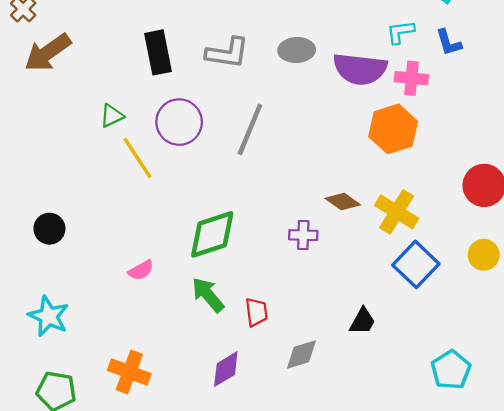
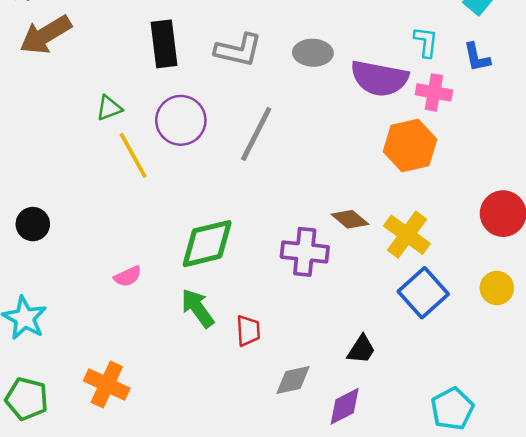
cyan L-shape: (400, 32) -> (426, 42), turned 100
purple cross: (303, 235) -> (305, 252), size x1.5
purple diamond: (226, 369) -> (345, 406), moved

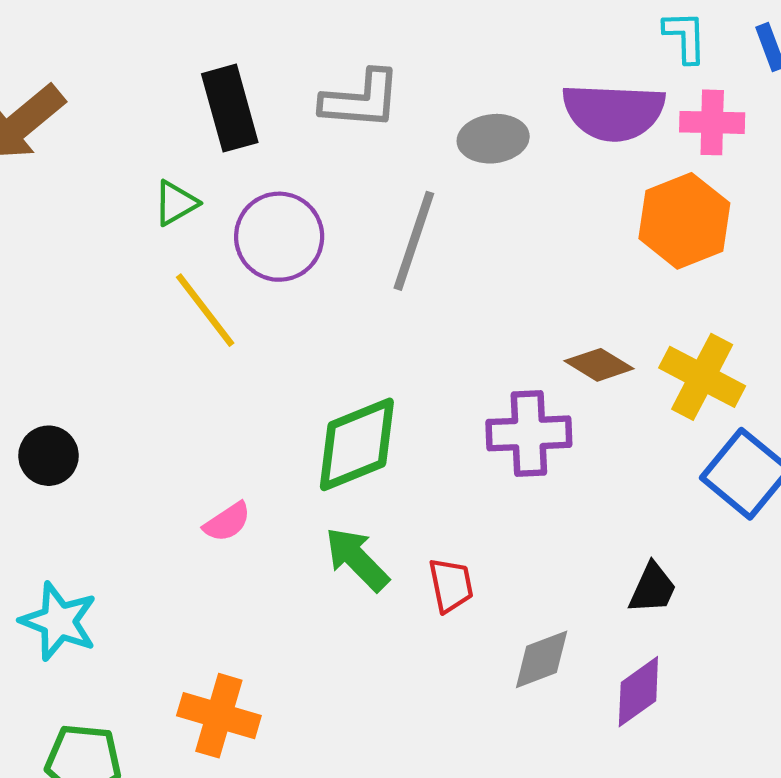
gray ellipse: (313, 53) -> (493, 139), moved
green triangle: (109, 108) -> (176, 203), moved

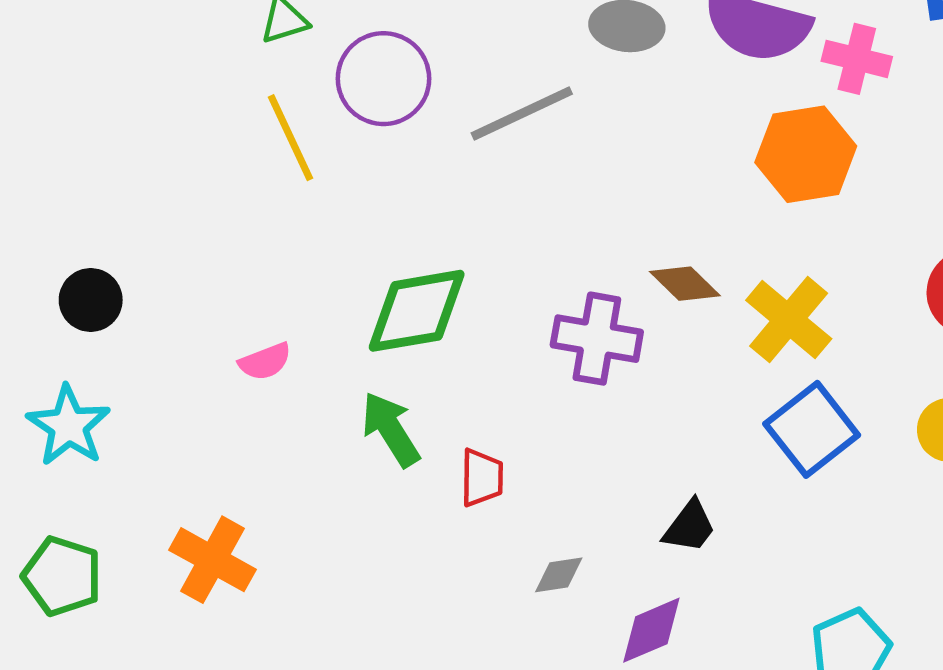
gray line: (414, 241) -> (522, 113), turned 34
black circle: (49, 456) -> (91, 300), moved
gray diamond: (542, 659) -> (559, 575), size x0.7

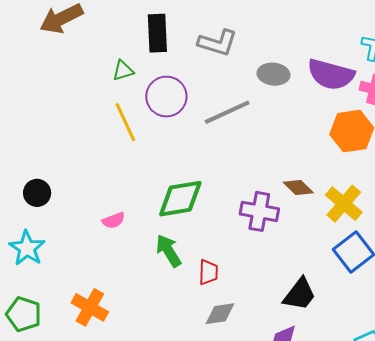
black trapezoid: (690, 527) -> (300, 294), size x1.4
gray diamond: (559, 575) -> (220, 314), moved, size x1.4

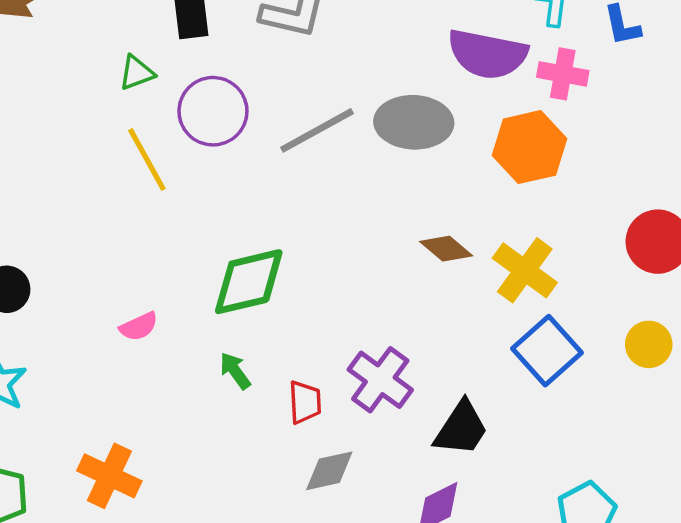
gray ellipse: (274, 74) -> (414, 122), moved, size x1.4
purple cross: (259, 211) -> (380, 380), moved, turned 30
green arrow: (169, 251) -> (235, 371), size x0.7

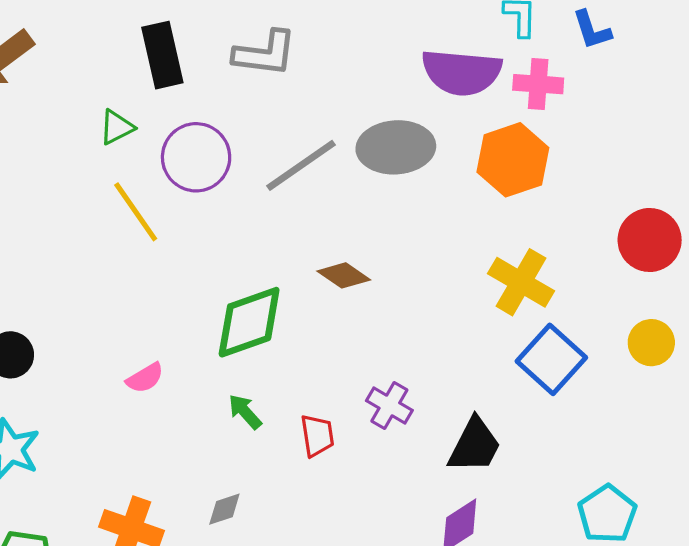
brown diamond: (446, 249) -> (344, 275), moved
purple cross: (380, 380) -> (389, 406), size x0.7
gray diamond: (329, 471) -> (224, 509), moved, size x0.7

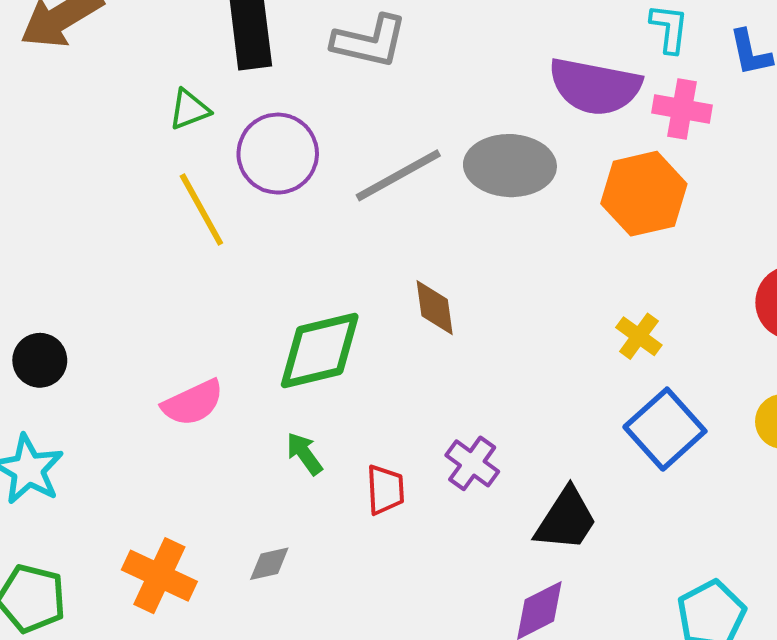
brown diamond: (344, 275) -> (435, 308), turned 42
yellow cross: (521, 282) -> (639, 336), size x0.6
pink semicircle: (145, 378) -> (193, 403), size x1.4

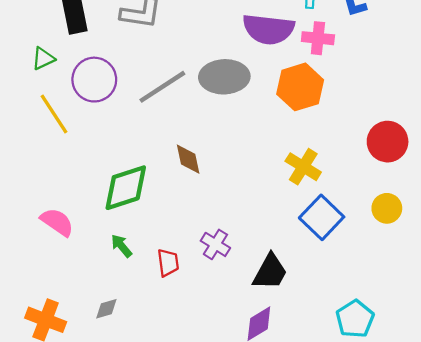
yellow cross: (639, 336) -> (303, 167), size x1.4
pink semicircle: (193, 403) -> (57, 222), turned -116

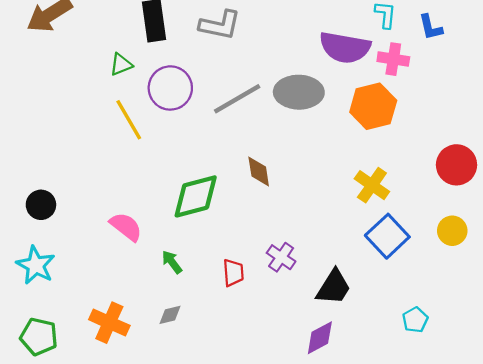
green arrow: (121, 246) -> (172, 262), moved
cyan pentagon: (355, 319) -> (415, 320), moved, size x0.7

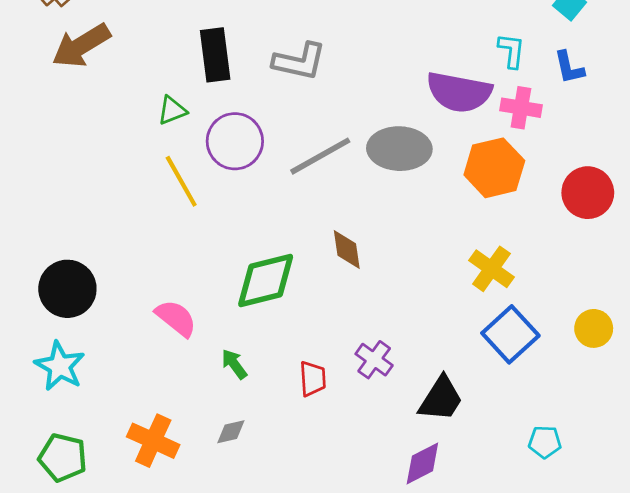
red circle: (457, 165) -> (588, 193), moved
black circle: (41, 205) -> (67, 289), size x1.5
cyan pentagon: (415, 320) -> (545, 442), turned 30

